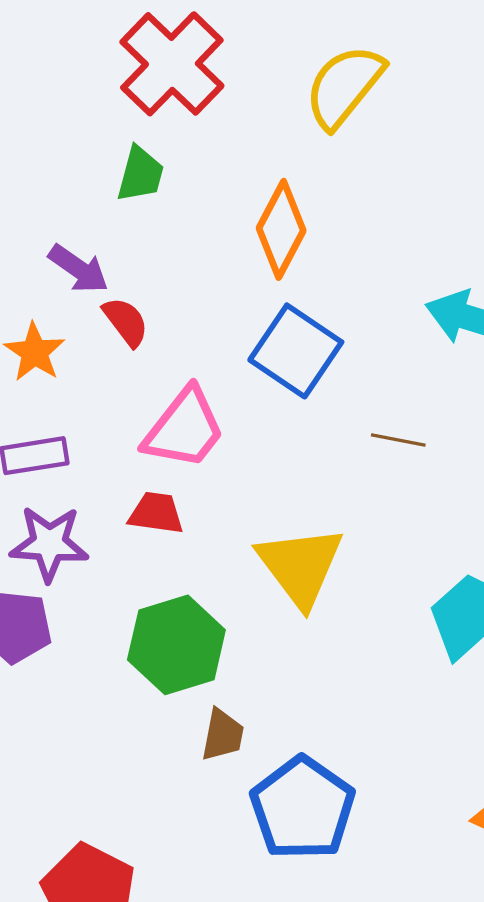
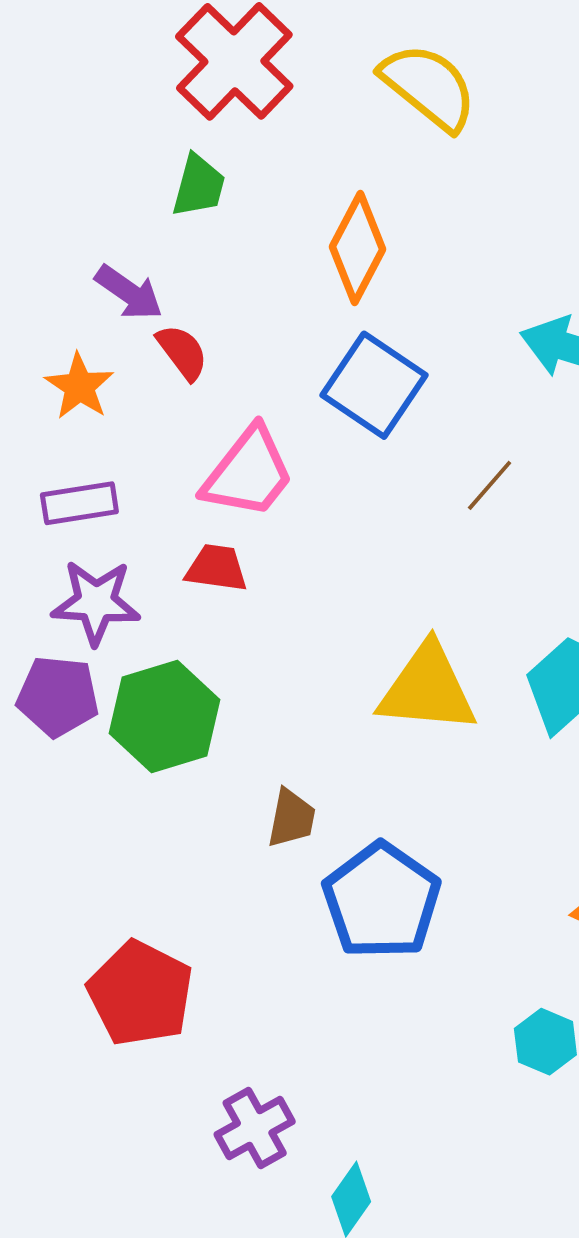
yellow semicircle: (344, 86) -> (429, 87), turned 90
brown line: (398, 440) -> (490, 485), turned -60
yellow triangle: (300, 566) -> (427, 689), moved, turned -48
green hexagon: (176, 645) -> (164, 717), moved

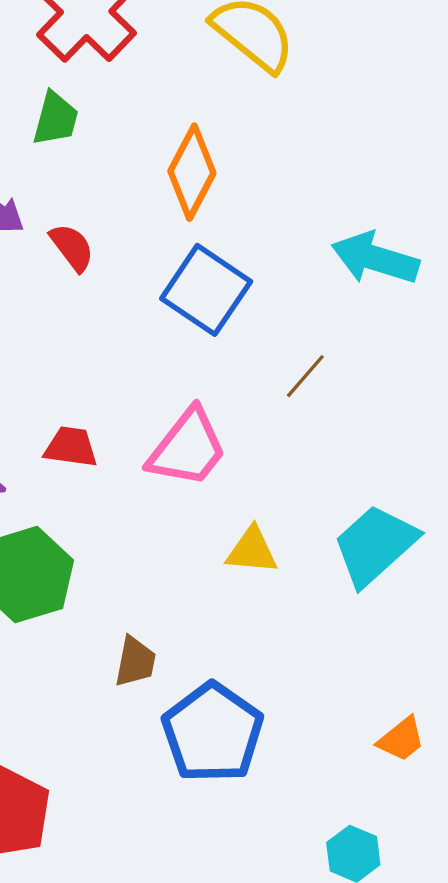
red semicircle: (182, 352) -> (72, 247), moved
pink trapezoid: (248, 473) -> (188, 448), moved
yellow triangle: (427, 689) -> (252, 551), size x0.6

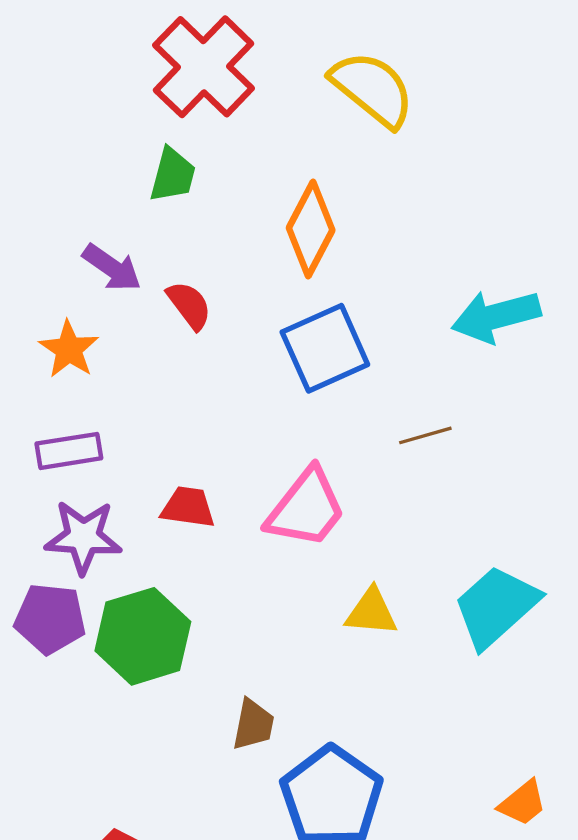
cyan arrow: (375, 258) -> (496, 316), turned -32
blue square: (206, 290) -> (325, 348), turned 32
brown line: (305, 376) -> (425, 435), turned 33

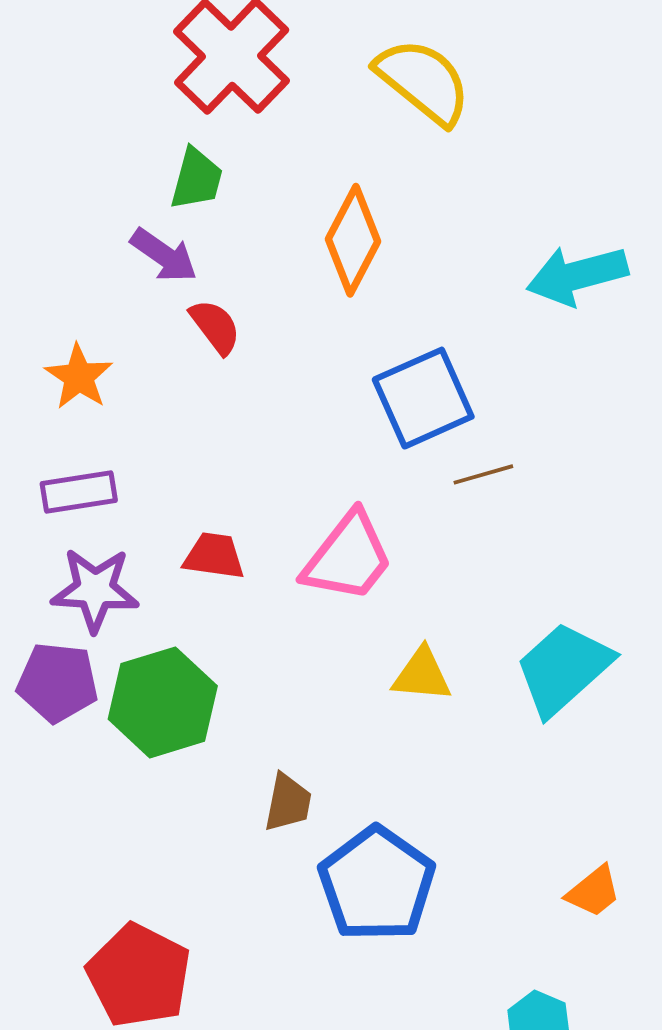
purple arrow: (112, 268) -> (164, 255), moved
cyan arrow: (496, 316) -> (577, 275), moved
blue square: (325, 348) -> (423, 398), moved

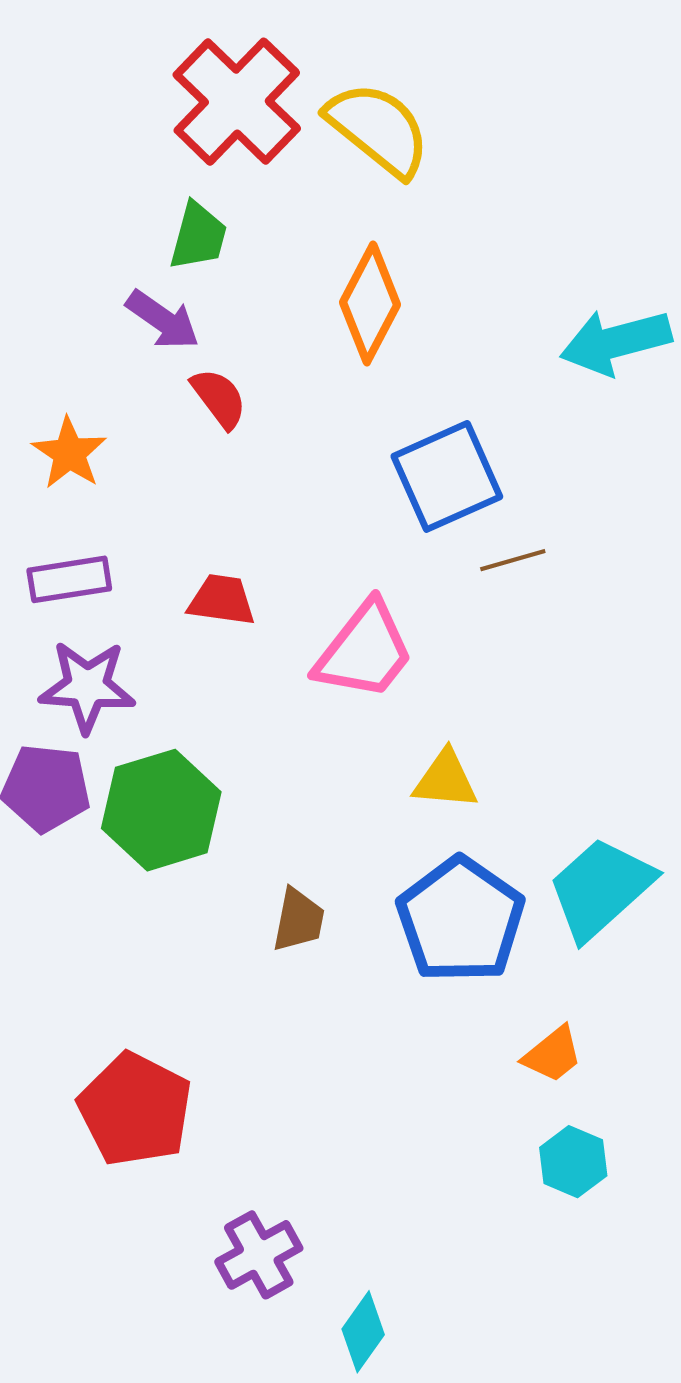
yellow semicircle: (423, 81) -> (378, 129), moved
red trapezoid: (214, 556) -> (222, 600), moved
cyan trapezoid: (563, 669) -> (601, 888), moved
blue pentagon: (377, 884) -> (461, 920), moved
orange trapezoid: (593, 892) -> (553, 1054), moved

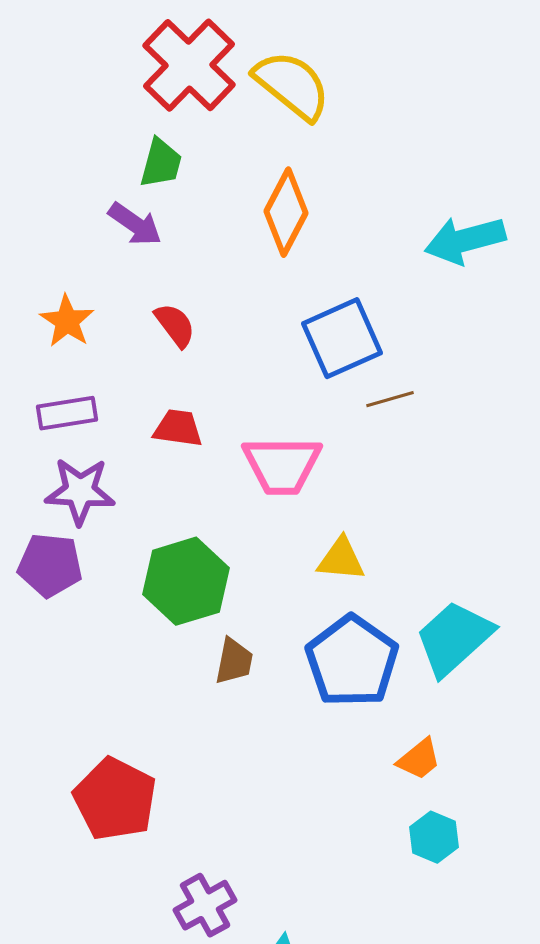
red semicircle: (219, 398) -> (175, 325), moved
pink trapezoid: (364, 651) -> (282, 465), turned 52
green hexagon: (161, 810) -> (186, 581), moved

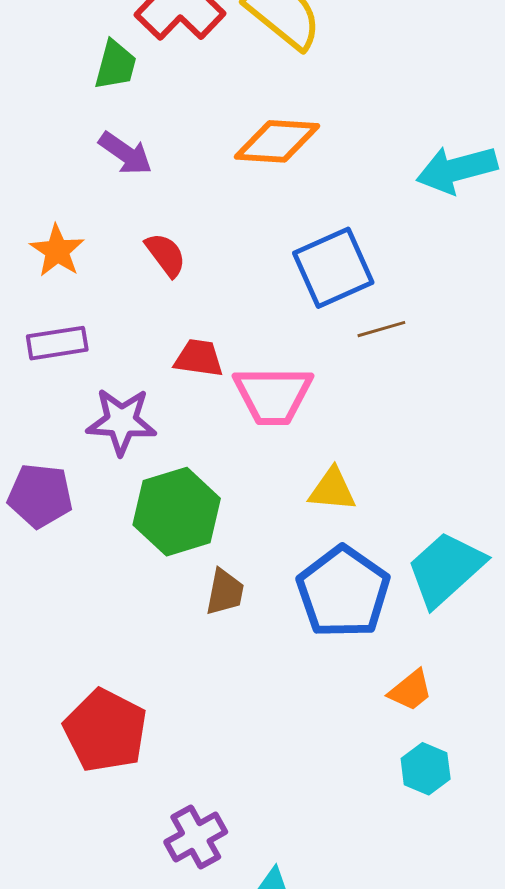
green trapezoid: (161, 163) -> (115, 65), moved
orange diamond: (286, 212) -> (277, 141), turned 66
red trapezoid: (178, 428) -> (199, 358), moved
purple star: (80, 491) -> (121, 421), moved

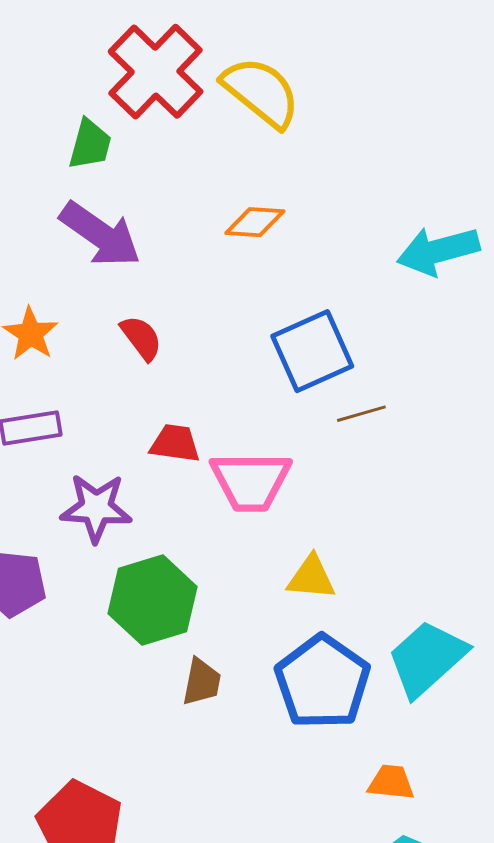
orange diamond: (277, 141) -> (255, 222), size x0.7
purple arrow: (125, 153) -> (100, 234), size x1.5
orange trapezoid: (411, 690) -> (391, 782), turned -135

